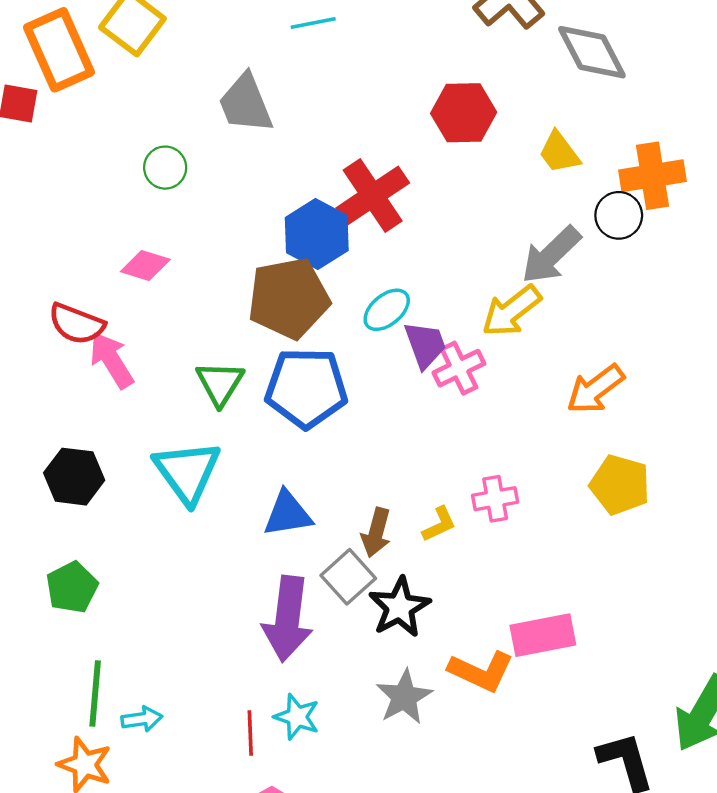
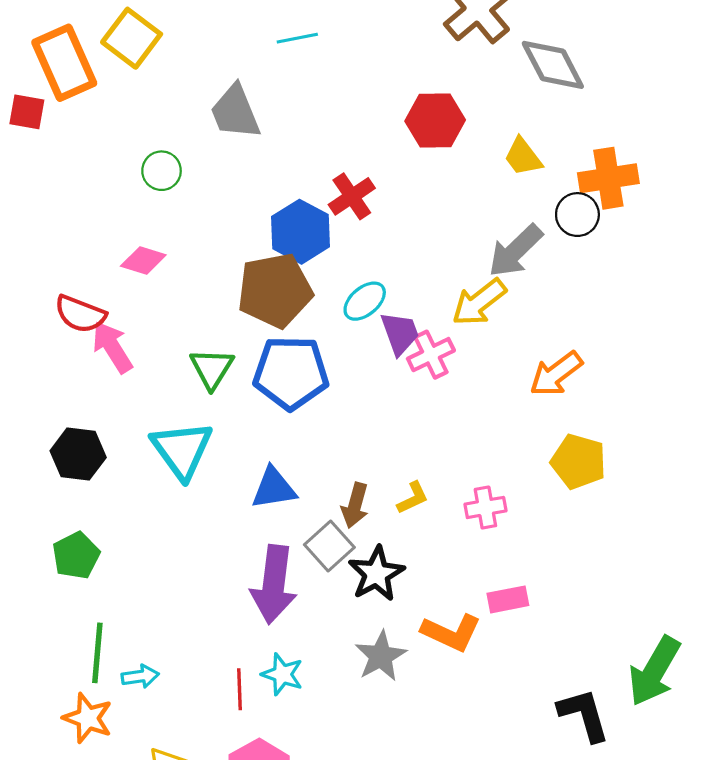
red cross: (373, 196) -> (352, 196), size x0.7
pink cross: (495, 499) -> (485, 507), moved
pink rectangle: (543, 635) -> (508, 599), size x0.7

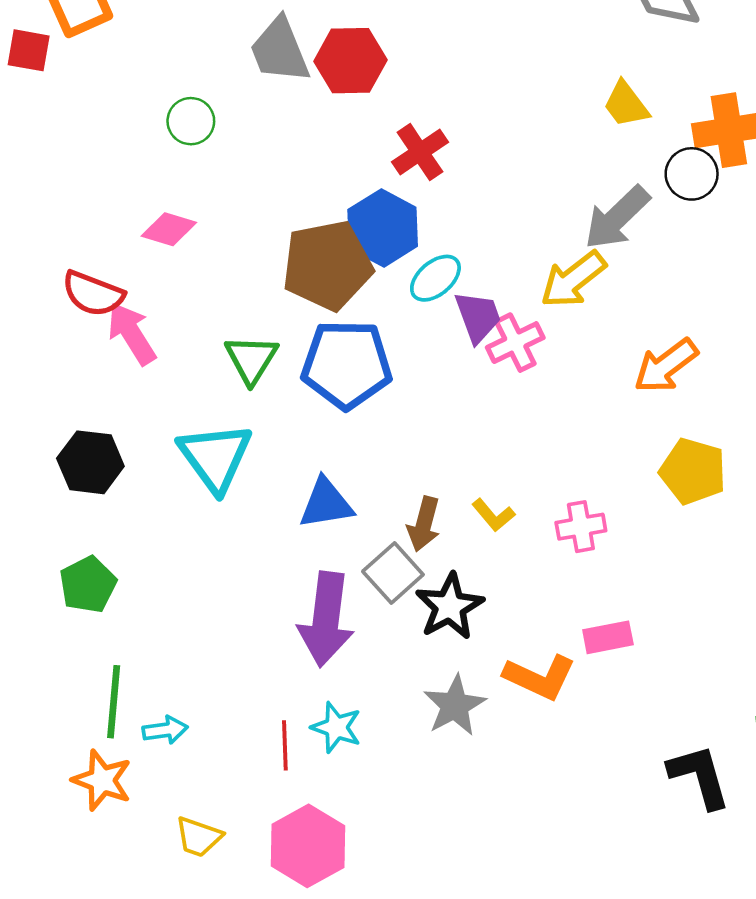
red hexagon: (435, 120) -> (350, 61), moved
blue hexagon: (301, 232) -> (383, 228), moved
yellow L-shape: (413, 498) -> (493, 515), turned 75

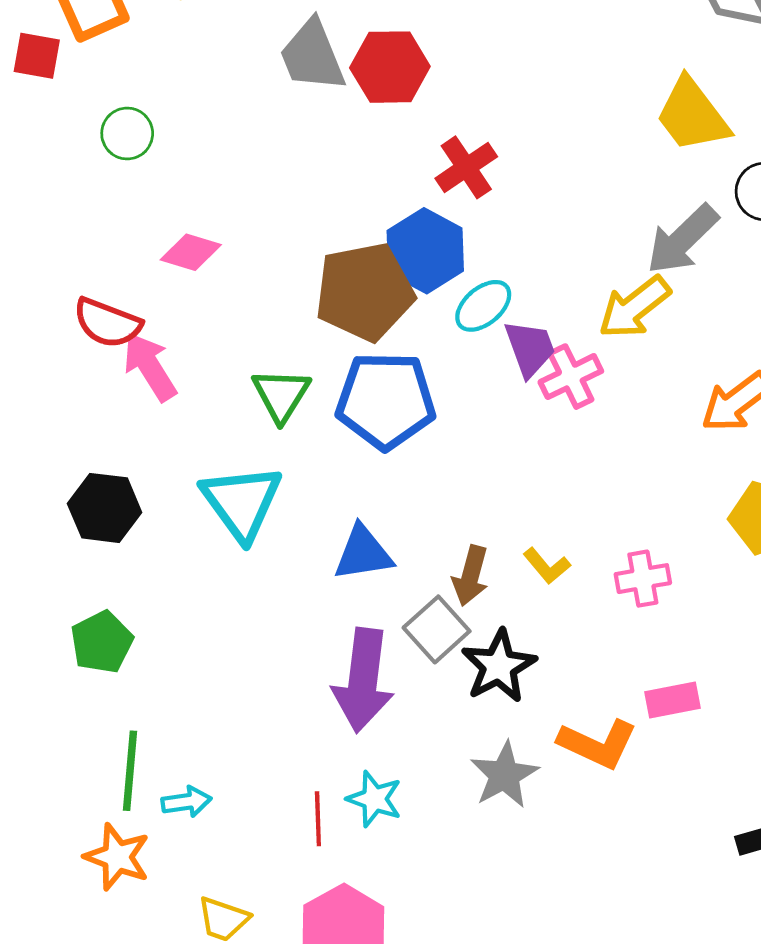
yellow trapezoid: (626, 104) -> (692, 115), size x1.5
green circle: (191, 121) -> (127, 133), moved

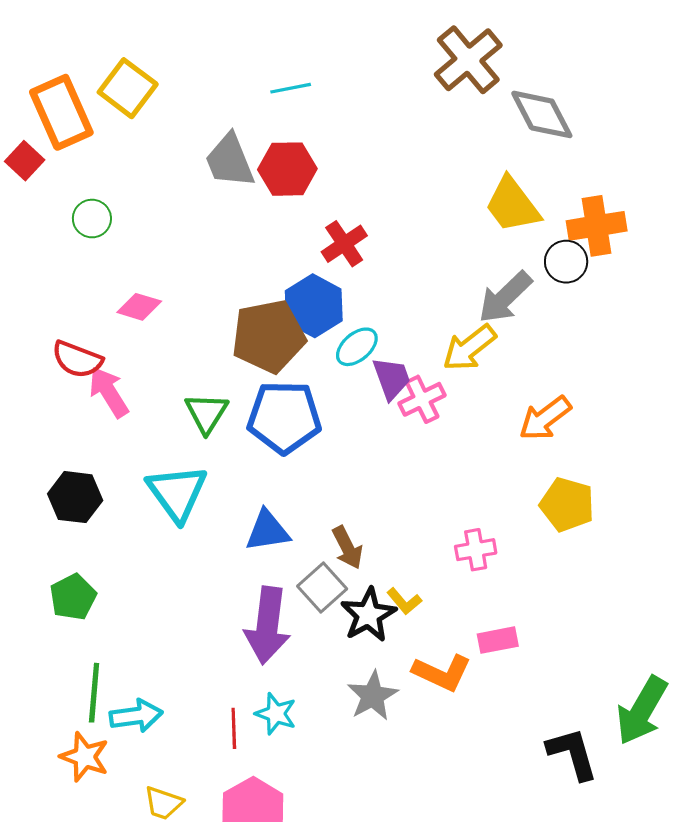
red square: (37, 56) -> (25, 161), turned 33
yellow L-shape: (547, 566) -> (404, 601), moved
brown arrow: (471, 576) -> (347, 548), turned -42
cyan arrow: (187, 802) -> (136, 716), size x1.4

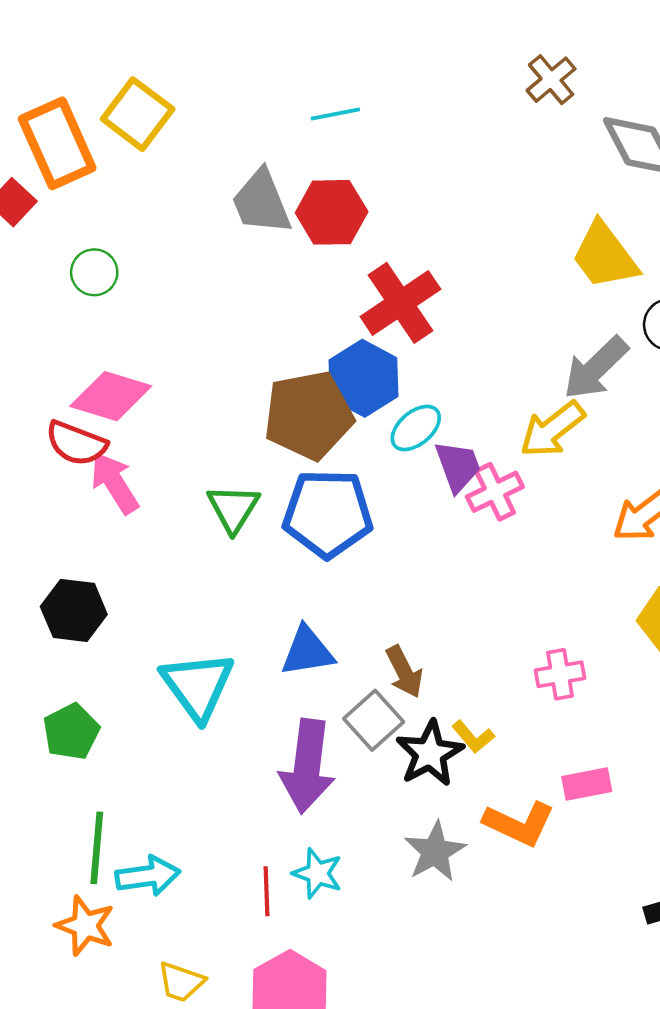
brown cross: (468, 60) -> (551, 80), size x0.6
red cross: (344, 244) -> (400, 303), size x1.4
pink diamond: (139, 307) -> (111, 396), moved, size x1.5
cyan triangle: (177, 493) -> (198, 686), moved

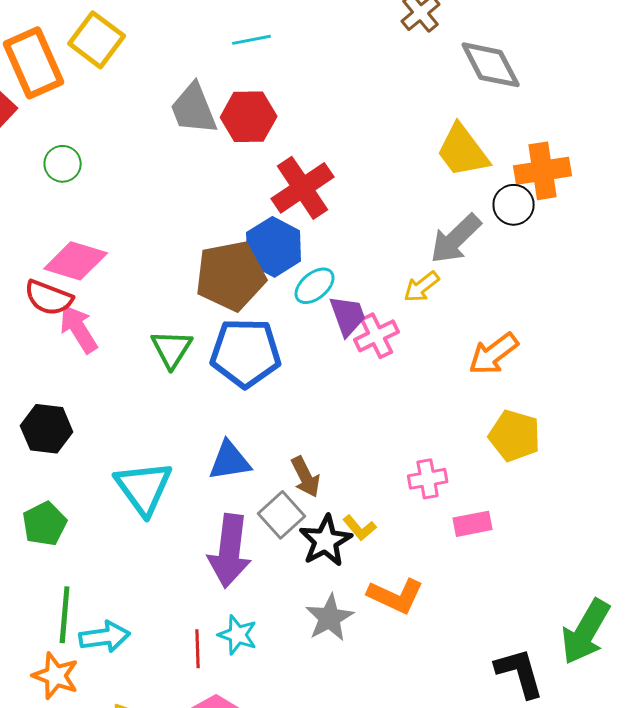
yellow arrow: (552, 429) -> (422, 287), size x0.7
pink rectangle: (587, 784) -> (473, 524), moved

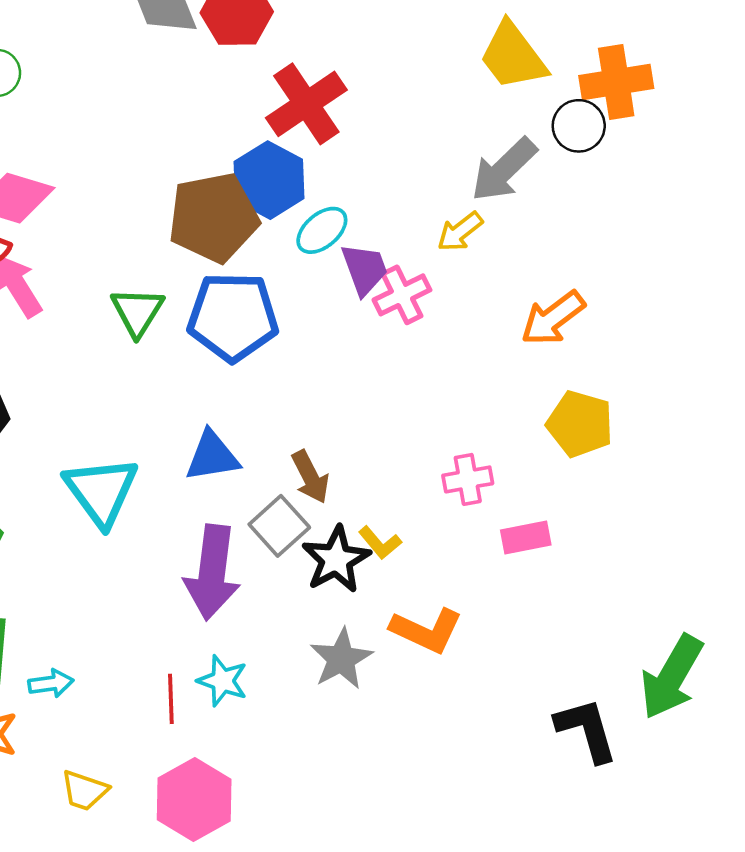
cyan arrow: (105, 637) -> (51, 683), size x0.7

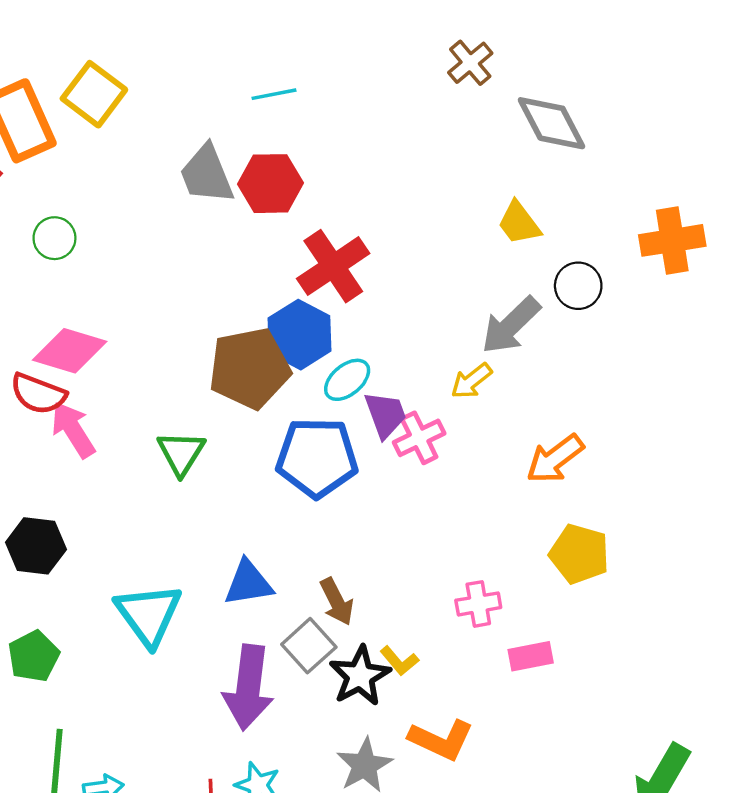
yellow trapezoid: (513, 56) -> (519, 223), size x0.7
orange cross: (616, 82) -> (672, 240), moved
blue pentagon: (233, 317) -> (317, 458), moved

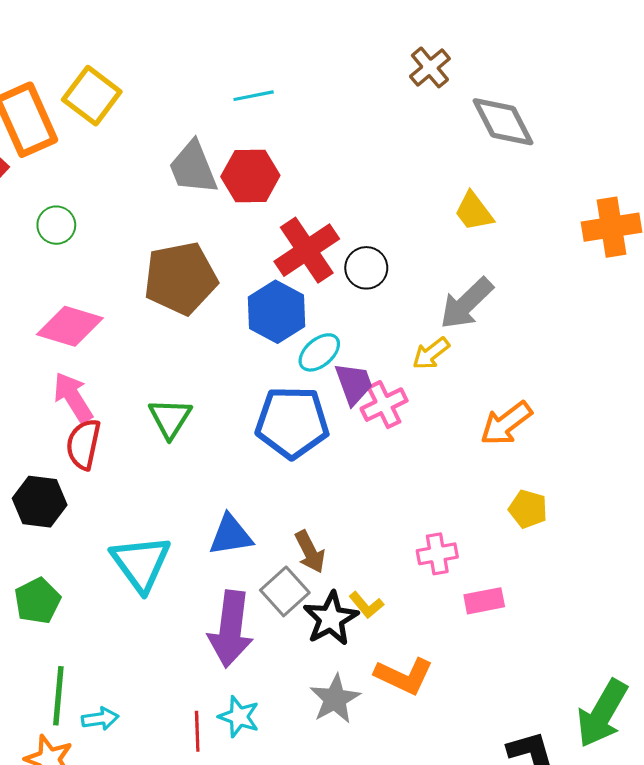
black circle: (578, 286) -> (366, 268), moved
brown pentagon: (250, 368) -> (180, 278), moved
red semicircle: (38, 394) -> (83, 444), moved, turned 81
yellow pentagon: (579, 554) -> (528, 509), size x0.7

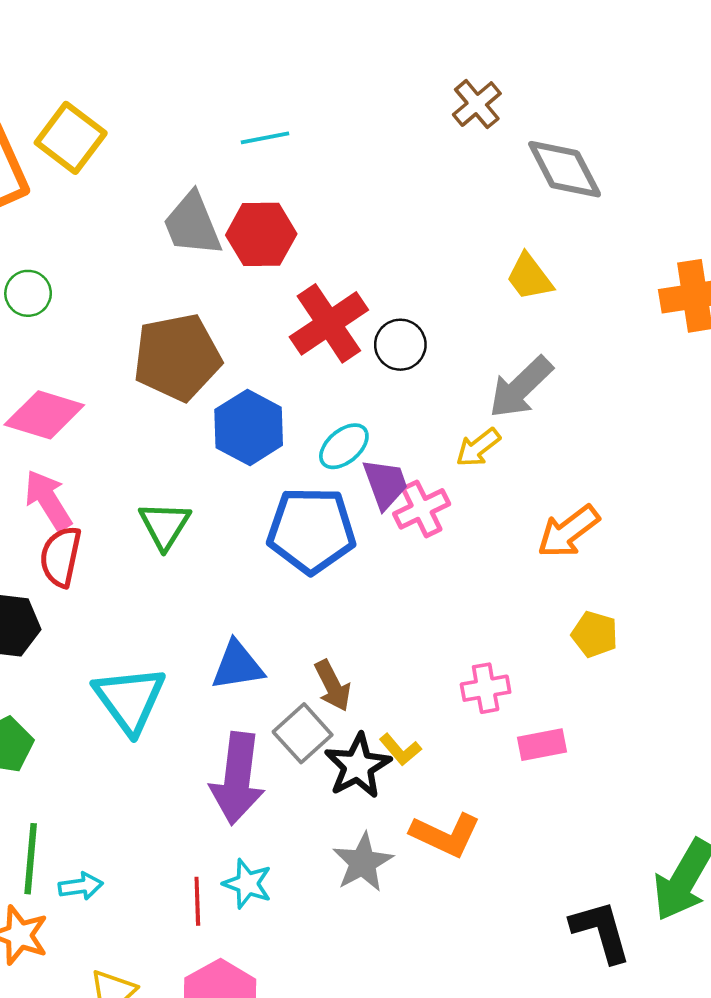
blue hexagon: (277, 312) -> (249, 427), moved

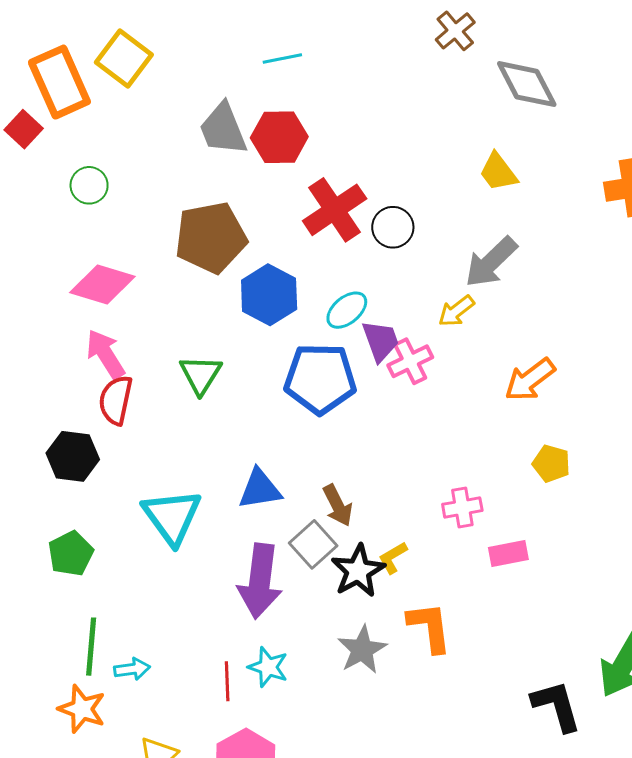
yellow L-shape: (400, 750) -> (393, 558), turned 100
orange L-shape: (445, 835) -> (430, 627), turned -122

